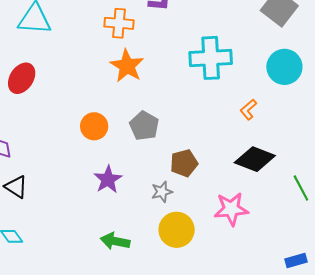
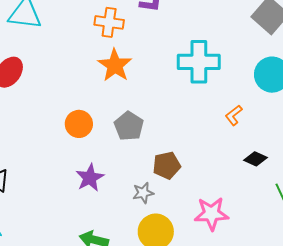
black diamond: (255, 159) -> (256, 159), moved, size x0.6

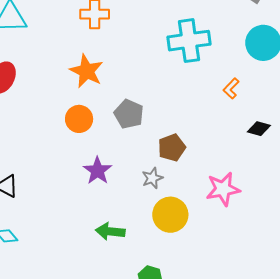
orange star: (115, 65) -> (87, 71), moved

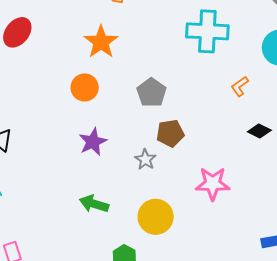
gray pentagon: (129, 114) -> (151, 93), moved
gray star: (152, 178) -> (145, 159), turned -30
yellow circle: (170, 215) -> (156, 217), moved

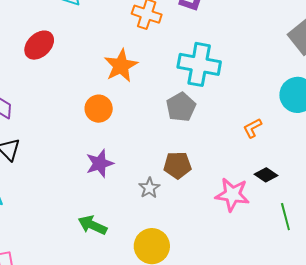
cyan cross: (207, 31) -> (199, 64), moved
gray pentagon: (151, 93) -> (181, 107), moved
pink star: (213, 184) -> (232, 195), moved

